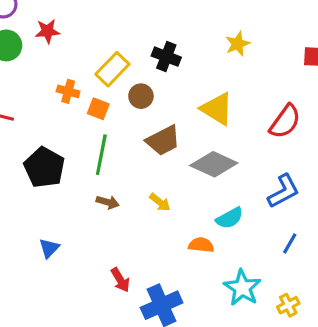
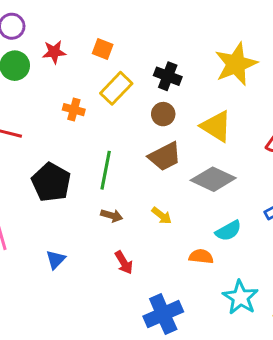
yellow star: (238, 44) -> (236, 64), size x1.8
brown circle: (141, 96) -> (163, 114), moved
orange square: (98, 109) -> (103, 49), moved
red arrow: (120, 280) -> (124, 263), moved

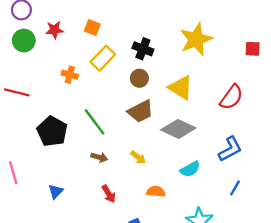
green line: (106, 170) -> (95, 122), turned -48
orange semicircle: (201, 256) -> (156, 192), moved

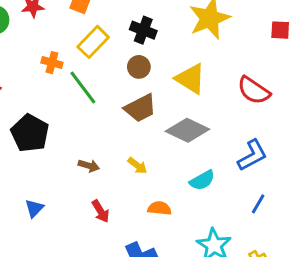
red semicircle: (231, 97) -> (254, 90), turned 88
green line: (95, 122) -> (83, 88), moved

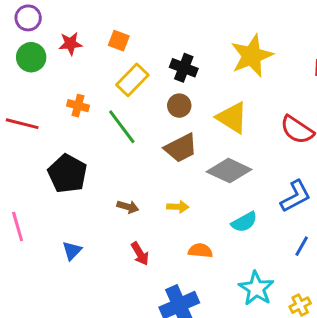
orange cross: (52, 63) -> (78, 106), moved
yellow arrow: (137, 166) -> (178, 207), turned -36

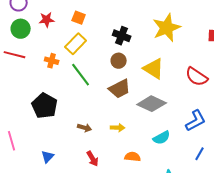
yellow rectangle: (132, 80) -> (76, 44), moved
red line: (22, 124) -> (15, 55), moved

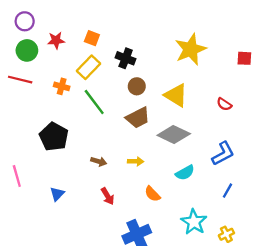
black cross: (122, 36) -> (126, 58), moved
red semicircle: (197, 77) -> (224, 104), size x0.6
orange semicircle: (133, 157) -> (152, 194), turned -140

